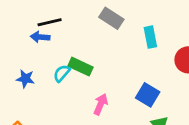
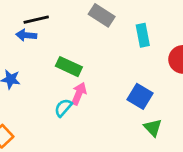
cyan semicircle: (62, 73) -> (63, 108), moved
pink arrow: (101, 104) -> (79, 94), moved

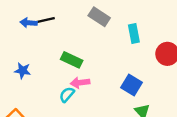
blue arrow: (26, 35) -> (29, 23), moved
pink arrow: (79, 94) -> (80, 83), turned -120

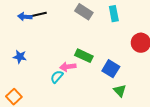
cyan rectangle: (134, 34) -> (114, 14), moved
green rectangle: (72, 60) -> (84, 56), moved

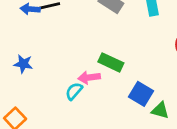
blue square: (111, 69) -> (141, 94), moved
green triangle: (120, 91) -> (160, 110), turned -32

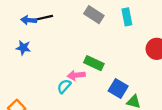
blue star: (23, 64) -> (23, 48), moved

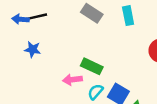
blue star: (23, 48) -> (33, 49), moved
cyan semicircle: (64, 86) -> (95, 92), moved

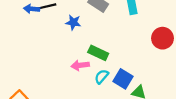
blue star: (33, 49) -> (73, 22), moved

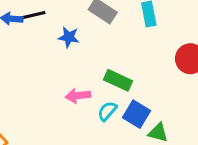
green rectangle: (98, 53) -> (118, 80), moved

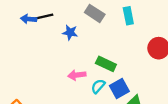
blue square: (137, 114) -> (119, 88), turned 30

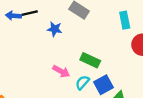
cyan rectangle: (128, 16) -> (125, 20), moved
pink arrow: (77, 75) -> (61, 71), turned -144

